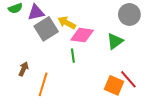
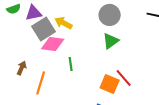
gray circle: (129, 14) -> (110, 15), moved
pink diamond: (82, 35) -> (53, 44), moved
green line: (73, 56) -> (71, 64), moved

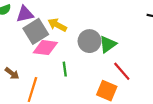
gray circle: (110, 15) -> (90, 41), moved
brown arrow: (22, 68) -> (12, 73), turned 104
red line: (124, 78) -> (122, 71), moved

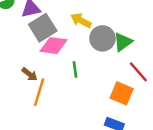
yellow arrow: (57, 25) -> (81, 20), moved
brown arrow: (12, 73) -> (30, 74), moved

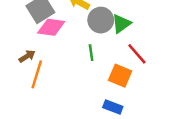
green line: (75, 69) -> (91, 53), moved
brown arrow: (30, 74) -> (27, 56), turned -70

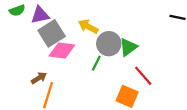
green line: (91, 53) -> (96, 63), moved, turned 35

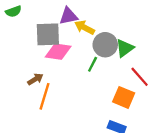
purple triangle: (40, 15) -> (69, 16), moved
gray square: (52, 33) -> (48, 34), turned 30

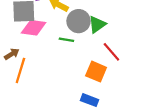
green line: (93, 64) -> (66, 40), turned 72

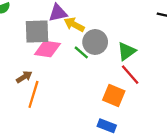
green triangle: (97, 24) -> (127, 51), moved
green line: (66, 40) -> (81, 52), moved, turned 32

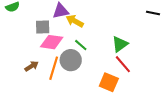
gray square: (37, 32) -> (43, 27), size x0.7
gray circle: (95, 42) -> (71, 60), moved
orange line: (33, 94) -> (54, 68), moved

